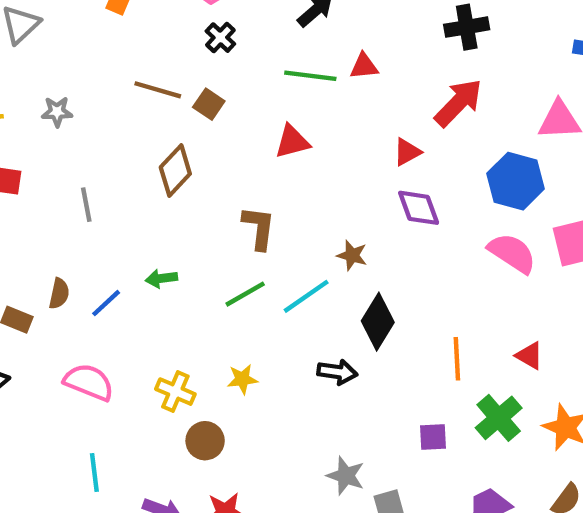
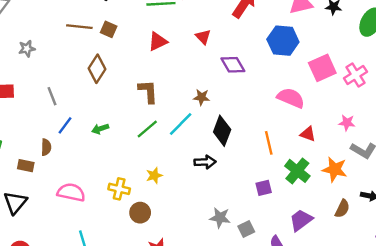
red triangle: (407, 152) -> (203, 37), moved, turned -35
pink semicircle: (512, 253) -> (291, 98), moved
blue line: (106, 303) -> (65, 125), moved

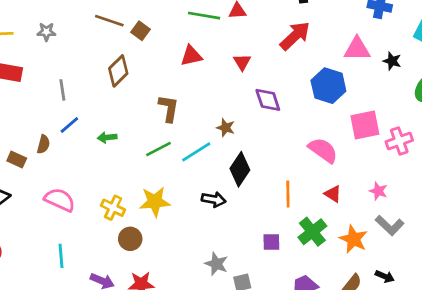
yellow star: (154, 175) -> (155, 202), size x1.6

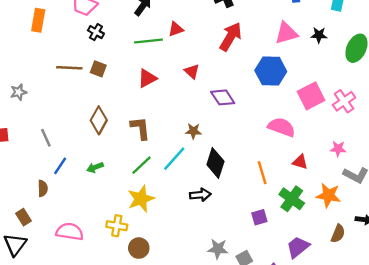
brown diamond: (118, 71) -> (99, 120), moved
brown rectangle: (17, 159) -> (24, 217), moved, turned 49
yellow star: (155, 202) -> (141, 199), moved

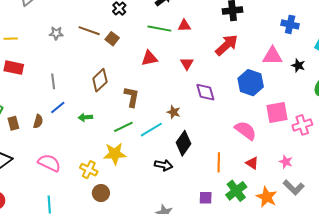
gray star: (19, 92) -> (56, 33), moved
brown rectangle: (24, 217) -> (13, 123), moved

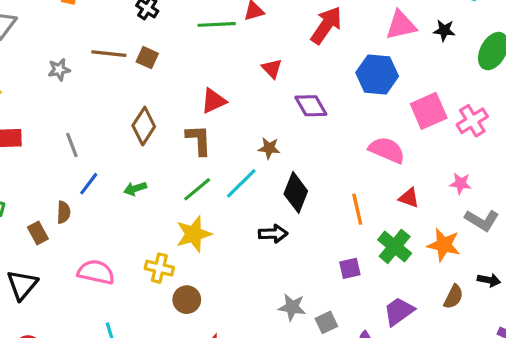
red triangle: (149, 58) -> (214, 101), moved
brown rectangle: (13, 123) -> (38, 233), moved

